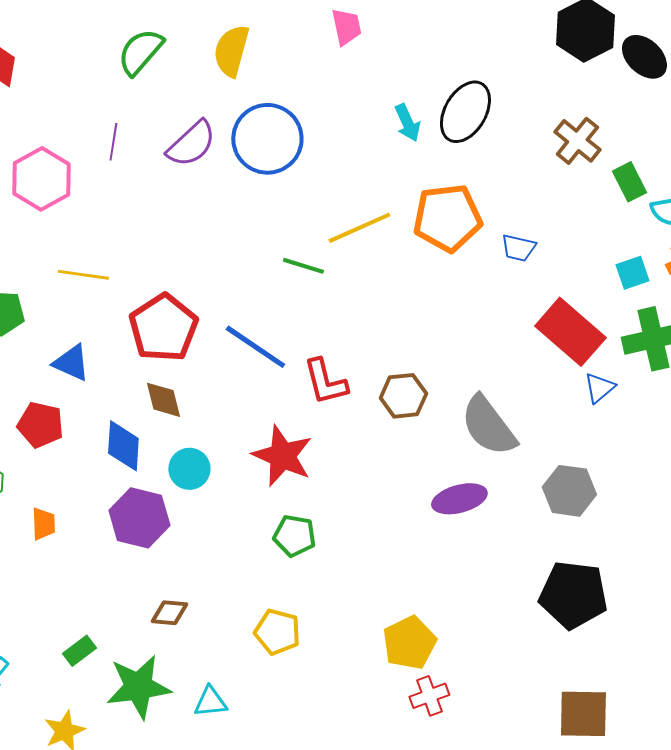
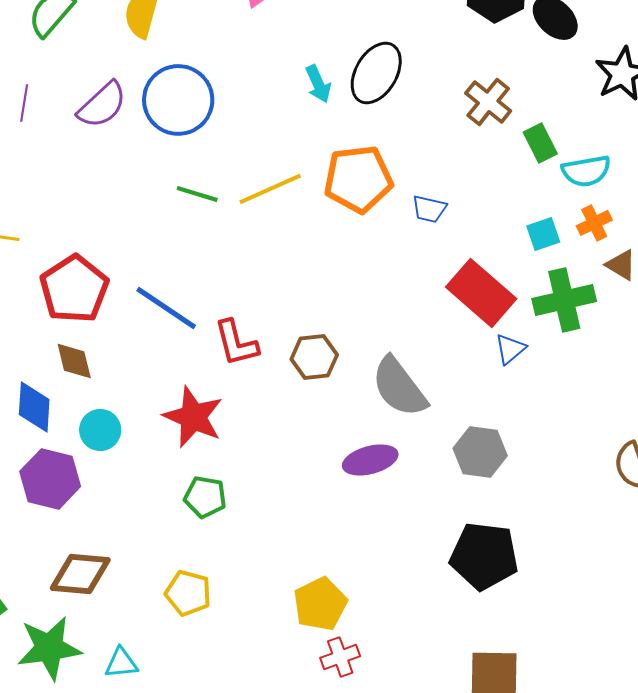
green line: (303, 266) -> (197, 194), moved
brown diamond: (169, 613) -> (80, 574), size x1.6

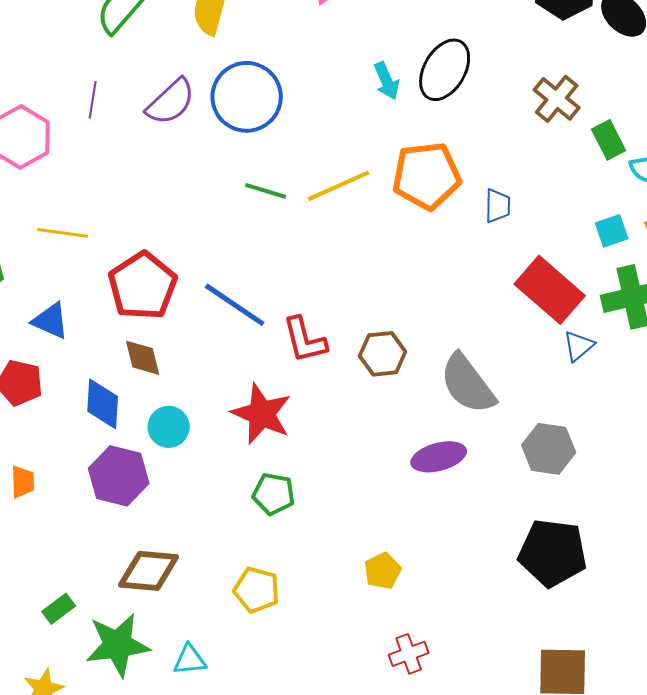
blue trapezoid: (429, 209) -> (498, 206), turned -102
yellow pentagon: (320, 604) -> (383, 571), moved, size x0.7

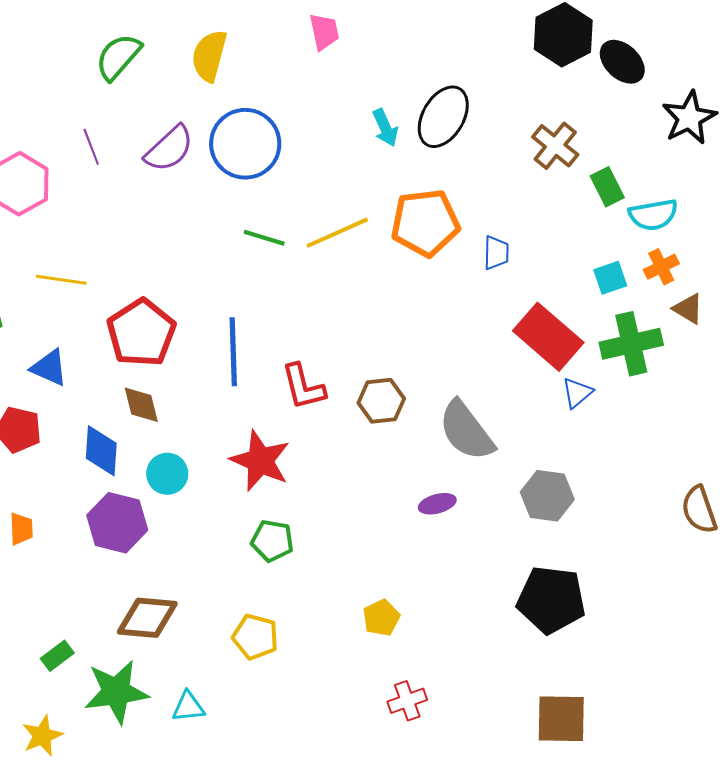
purple line: (93, 100) -> (91, 147), turned -30
blue line: (235, 305) -> (233, 352), turned 54
purple ellipse: (439, 457) -> (437, 504), size x0.7

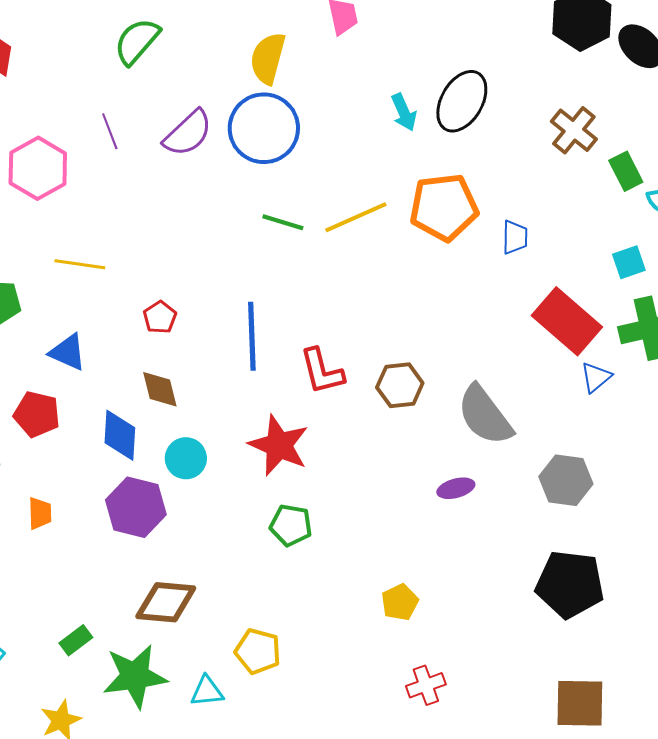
yellow semicircle: (209, 56) -> (268, 58), moved
red pentagon: (141, 333) -> (160, 317), size x0.5
yellow pentagon: (255, 637) -> (258, 651), moved

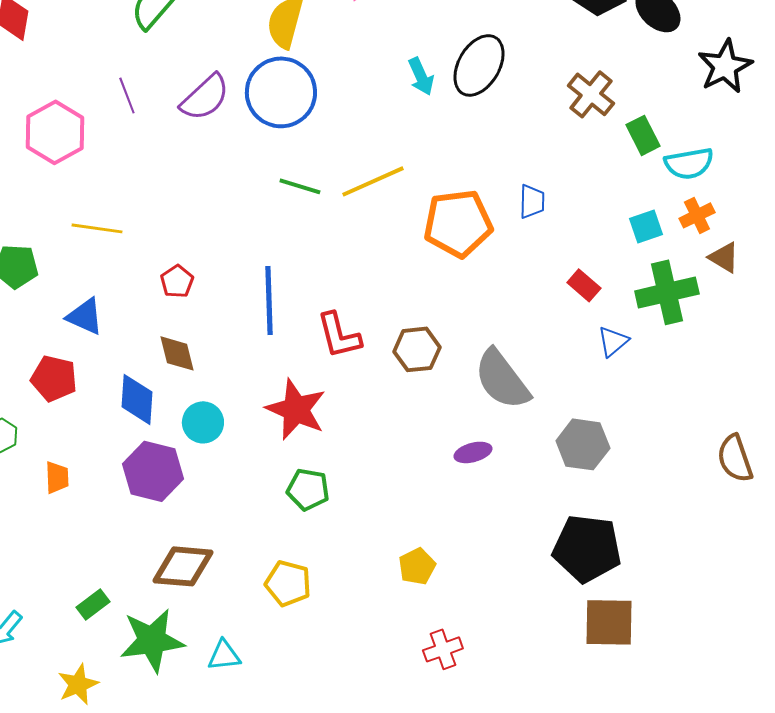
orange pentagon: (444, 207) -> (458, 223), moved
red rectangle: (567, 321) -> (584, 285), size x0.5
yellow pentagon: (258, 651) -> (288, 583), moved
brown square: (580, 703) -> (609, 622), moved

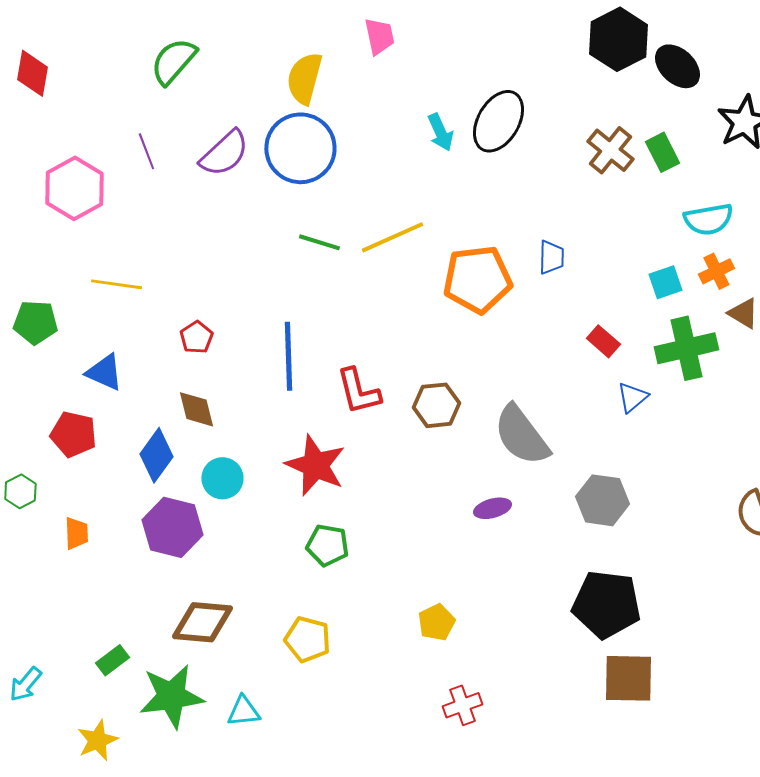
green rectangle: (643, 135) -> (662, 152), moved
blue diamond: (137, 399) -> (156, 455), turned 32

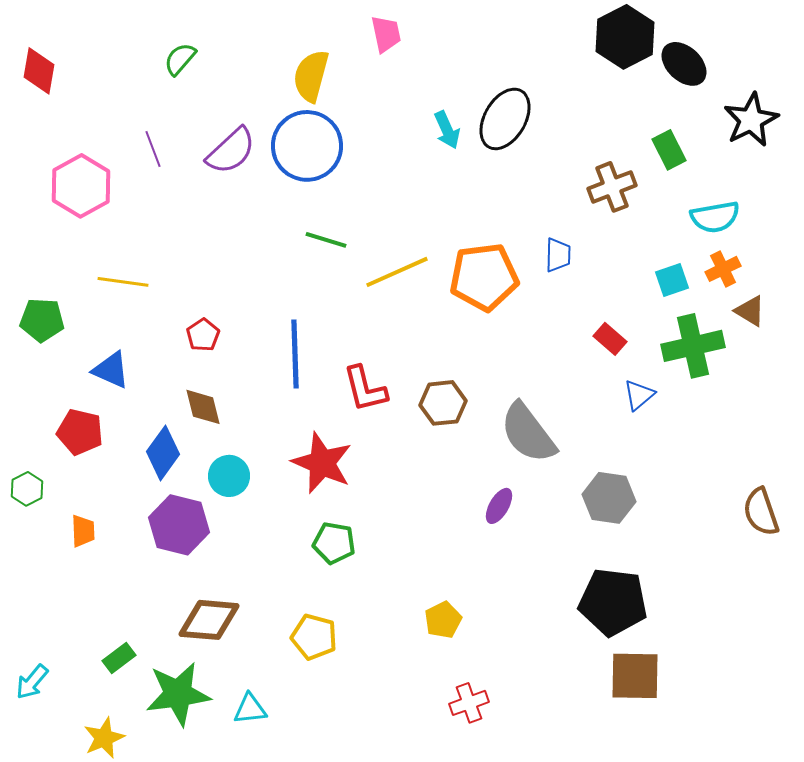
green semicircle: (173, 61) -> (180, 59), size x0.7
brown cross: (610, 150) -> (612, 187), moved, turned 30
yellow line: (392, 237) -> (397, 272), moved
purple ellipse: (492, 508) -> (499, 506), turned -45

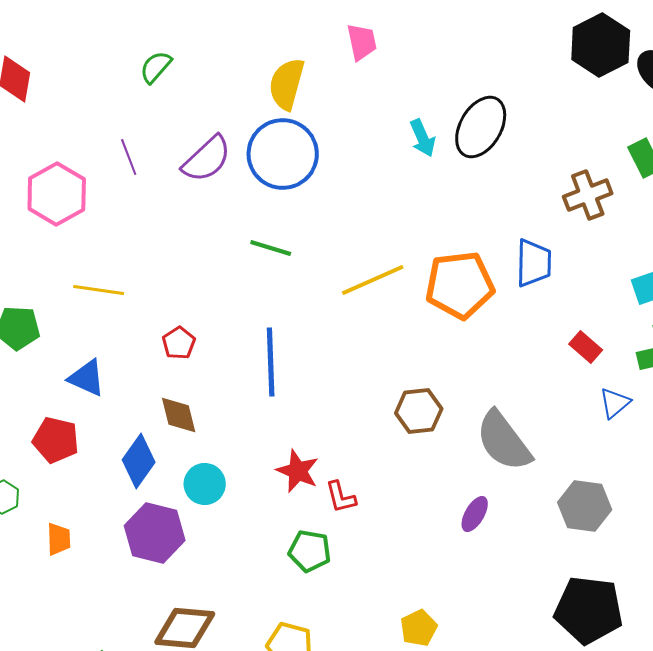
green line: (326, 240) -> (271, 248), moved
blue trapezoid: (558, 255) -> (534, 263), size x1.4
red L-shape: (365, 389) -> (341, 497), moved, size x0.7
red star: (322, 463) -> (298, 471), size x0.7

